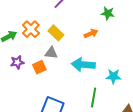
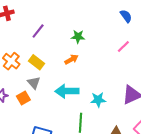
green star: (108, 13) -> (78, 37), moved
gray triangle: (51, 53) -> (34, 83), turned 48

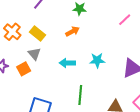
cyan arrow: (67, 91) -> (67, 63), size x0.7
cyan star: (98, 100) -> (97, 60), moved

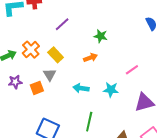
pink line: (125, 20) -> (132, 70), moved

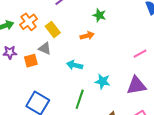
pink line: (132, 70) -> (140, 54), moved
gray triangle: (50, 75) -> (45, 49), turned -40
cyan star: (111, 90) -> (103, 81), moved

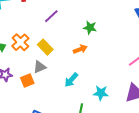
gray triangle: (45, 49) -> (40, 67), turned -40
cyan arrow: (75, 65) -> (71, 80), turned -56

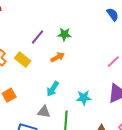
purple line: (51, 16) -> (37, 37), moved
gray triangle: (40, 67) -> (44, 112), moved, turned 40

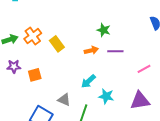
purple line: (37, 37) -> (115, 51), moved, turned 35
cyan arrow: (53, 89) -> (88, 81), moved

